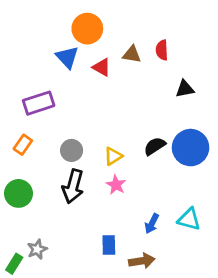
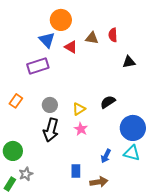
purple rectangle: (39, 103) -> (38, 66), moved
blue circle: (191, 148) -> (133, 128), moved
green circle: (19, 193) -> (13, 151), moved

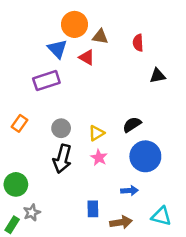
brown triangle: (92, 38) -> (100, 37), moved
blue circle: (133, 128) -> (145, 156), moved
cyan triangle: (132, 153) -> (161, 216), moved
blue arrow: (106, 156) -> (129, 191), turned -120

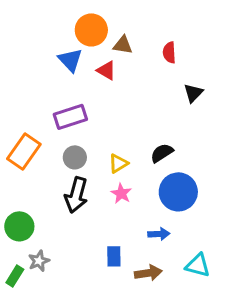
black triangle: (158, 76) -> (193, 93), turned -35
purple rectangle: (46, 81) -> (70, 117), moved
orange rectangle: (20, 123) -> (24, 151), size x1.6

